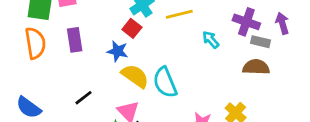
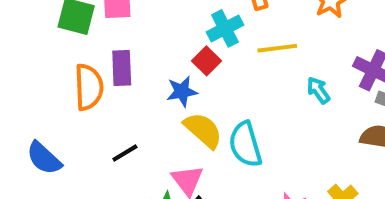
orange semicircle: (35, 43) -> (89, 87), moved
blue star: (118, 51) -> (182, 91), turned -30

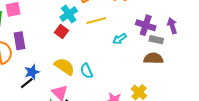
cyan arrow: (318, 90) -> (120, 39), turned -80
blue star: (182, 91) -> (32, 72), moved
cyan semicircle: (245, 144) -> (87, 71), size x0.7

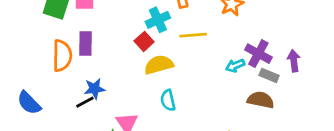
cyan arrow: (120, 39) -> (235, 66), moved
yellow semicircle: (65, 67) -> (159, 65), moved, turned -60

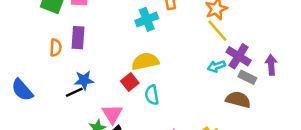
yellow line: (193, 35) -> (217, 31), moved, turned 50
red square: (144, 41) -> (130, 82), moved
orange semicircle: (62, 56) -> (56, 48), size x0.6

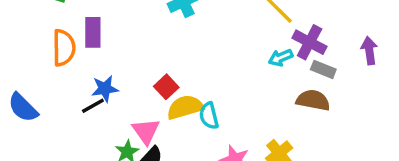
orange semicircle: (56, 48) -> (64, 48), size x1.5
yellow semicircle: (145, 61) -> (185, 107), moved
purple arrow: (271, 65) -> (369, 51), moved
cyan semicircle: (152, 95) -> (209, 116), moved

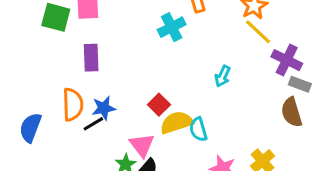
orange semicircle: (64, 48) -> (73, 104), moved
cyan arrow: (281, 58) -> (223, 76), moved, turned -40
brown semicircle: (313, 100) -> (292, 112), turned -116
blue semicircle: (23, 108) -> (30, 128), turned 68

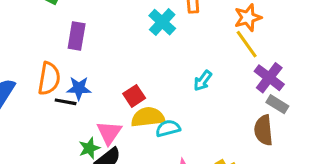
cyan cross: (172, 27) -> (162, 22), turned -32
black line: (93, 124) -> (66, 102), turned 30
cyan semicircle: (198, 129) -> (168, 128), turned 80

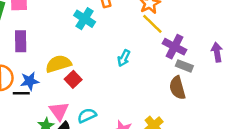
yellow semicircle: (148, 117) -> (58, 64), moved
cyan semicircle: (168, 128) -> (87, 116), moved

